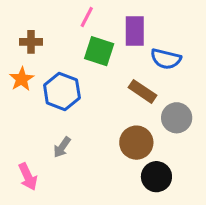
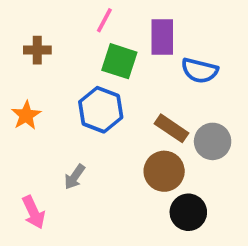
orange star: (22, 79) -> (26, 115), moved
blue hexagon: (62, 91) -> (101, 110), moved
brown rectangle: (143, 91) -> (172, 128), moved

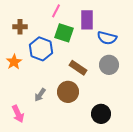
blue hexagon: (101, 110) -> (41, 49), moved
brown rectangle: (172, 128) -> (78, 68), moved
gray circle: (213, 141) -> (109, 65), moved
brown circle: (164, 171) -> (68, 92), moved

